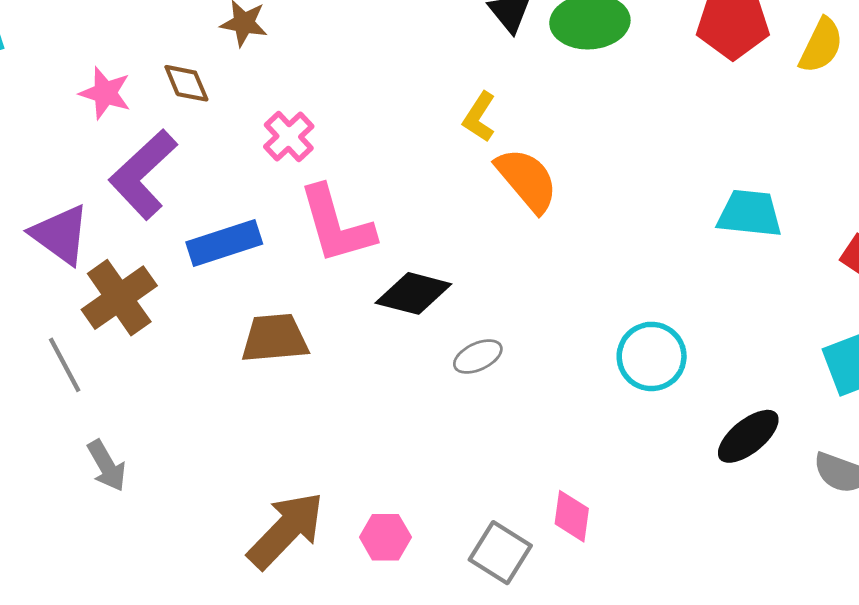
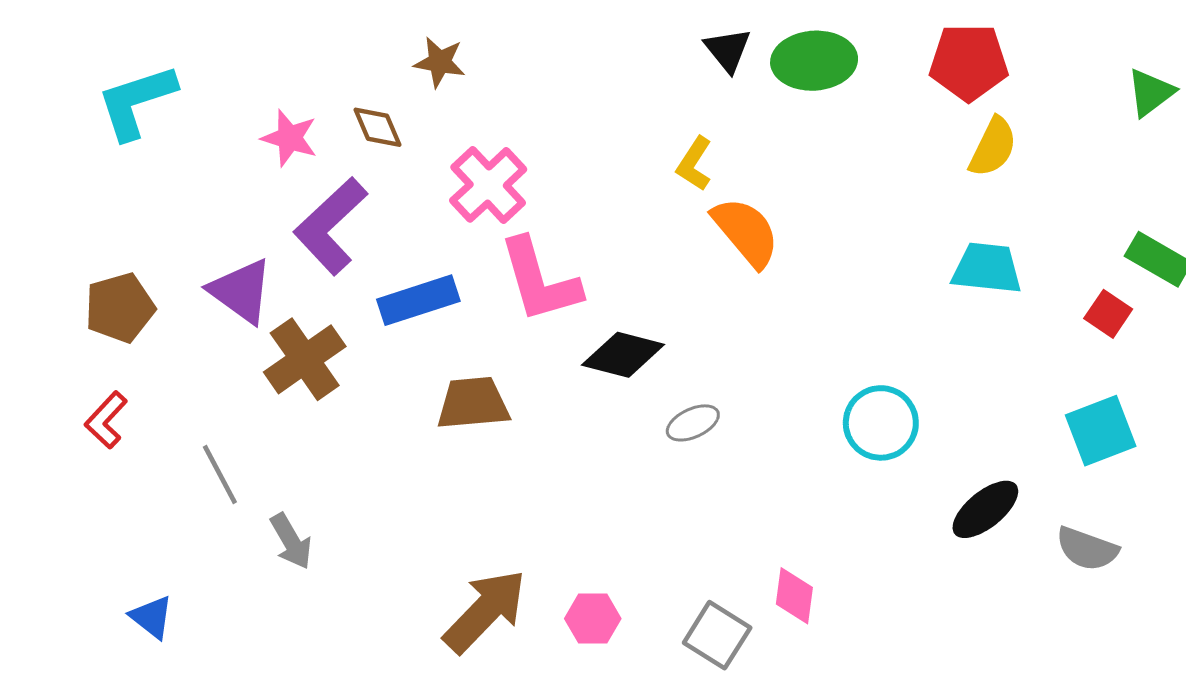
yellow semicircle: (821, 45) -> (993, 147), moved
pink cross: (289, 137) -> (488, 185), size x1.4
gray line: (65, 365) -> (220, 475), moved

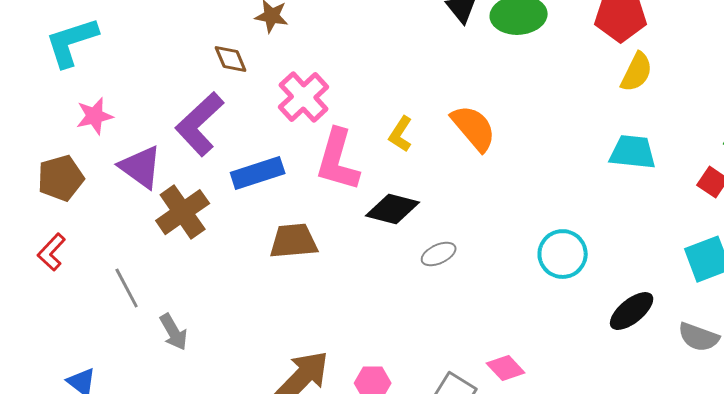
pink star: (290, 138) -> (95, 116), moved, turned -30
yellow L-shape: (694, 164) -> (401, 134), moved
pink L-shape: (540, 280) -> (338, 160), turned 32
pink diamond: (794, 596) -> (506, 368), turned -51

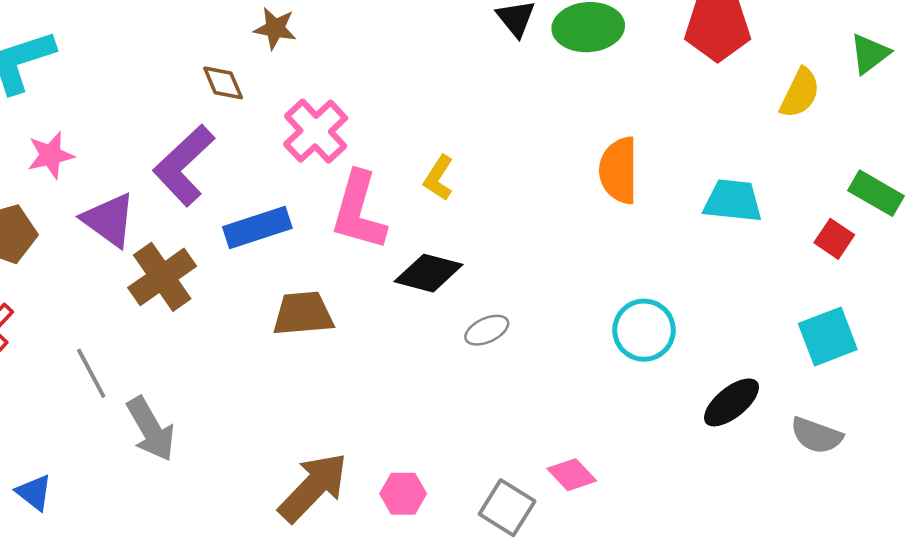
yellow semicircle: (637, 72) -> (800, 93), moved
orange semicircle: (474, 128) -> (619, 170), moved, turned -140
gray arrow: (174, 332) -> (151, 429), size x1.4

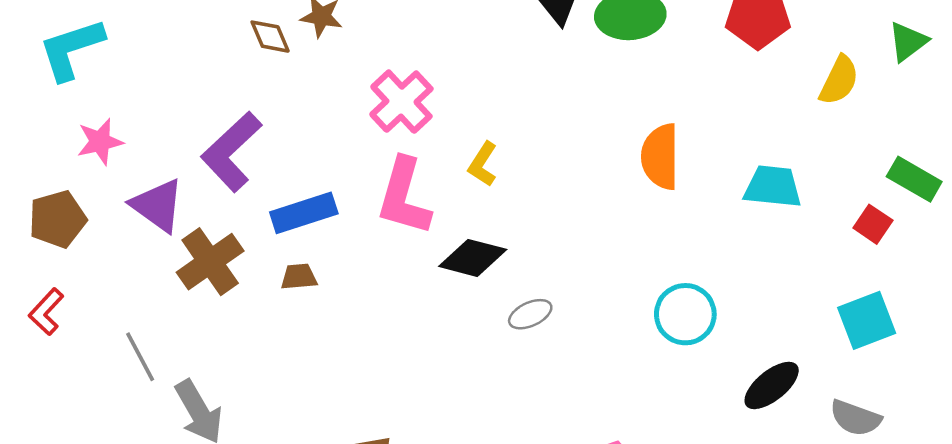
brown diamond: (223, 83) -> (270, 37), moved
pink cross: (316, 131) -> (401, 102), moved
brown trapezoid: (303, 314) -> (299, 277), moved, size x0.6

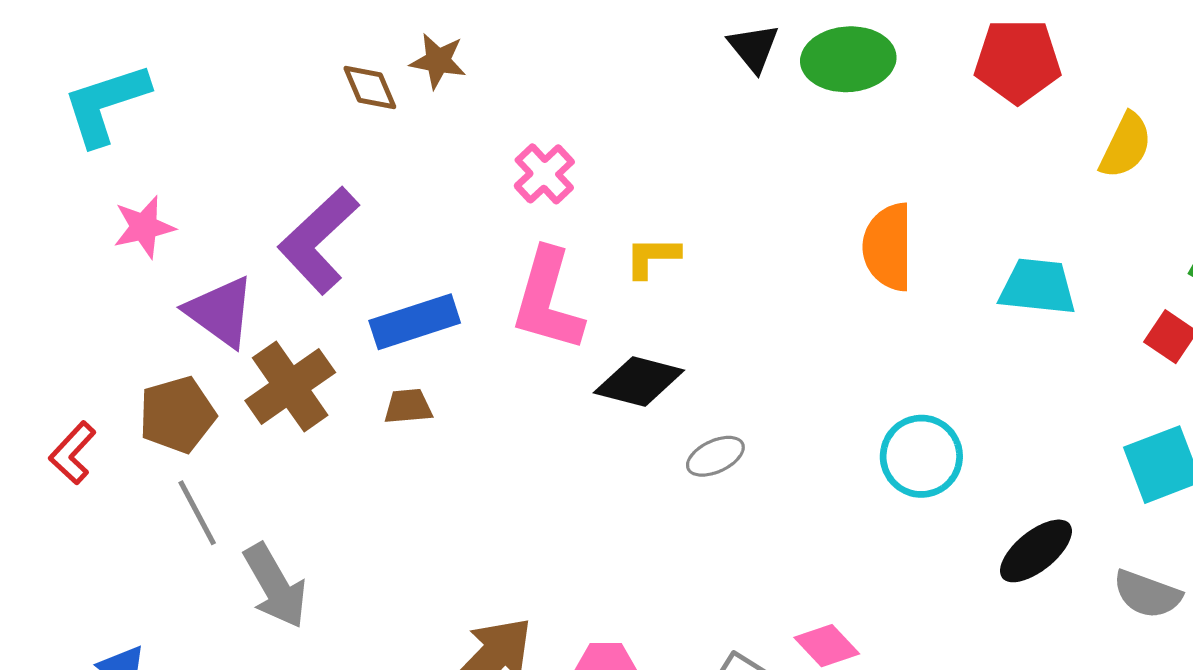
pink cross: (401, 102) -> (544, 174), size x0.7
yellow L-shape: (483, 164) -> (652, 257), turned 57
brown pentagon: (57, 219) -> (177, 415), moved

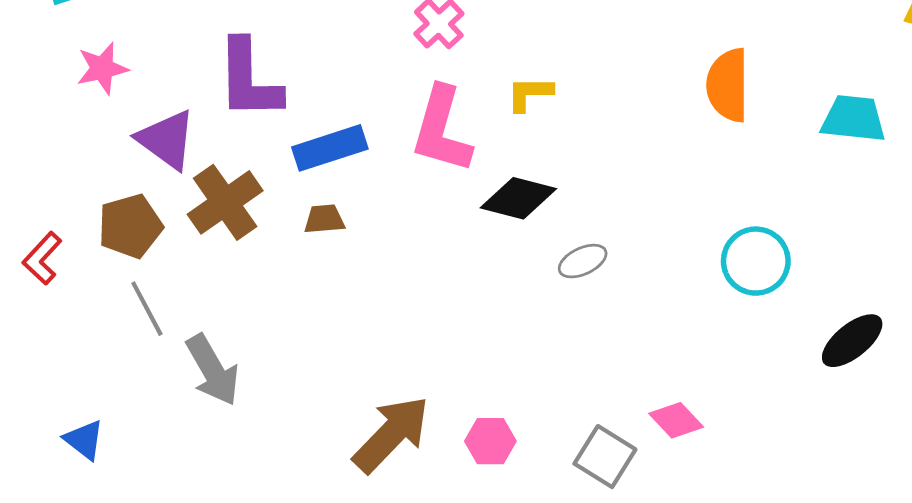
purple L-shape: (318, 240) -> (249, 80), turned -48

